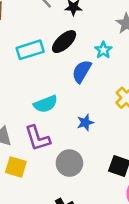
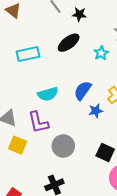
cyan rectangle: (30, 50) -> (28, 54), moved
blue semicircle: (82, 71) -> (83, 90), moved
blue star: (85, 123) -> (96, 111), moved

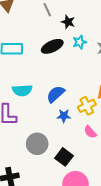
cyan star: (101, 53) -> (80, 42), moved
gray circle: (63, 146) -> (37, 144), moved

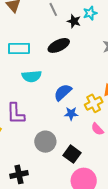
cyan star: (80, 42) -> (90, 13), moved
cyan semicircle: (22, 90) -> (32, 76), moved

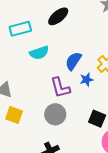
purple L-shape: (16, 114) -> (60, 88), moved
gray circle: (45, 142) -> (55, 114), moved

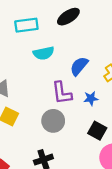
blue star: (87, 80) -> (91, 98), moved

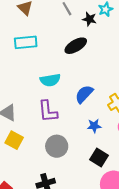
cyan rectangle: (26, 25) -> (26, 42), moved
purple L-shape: (62, 93) -> (48, 111), moved

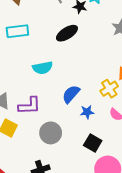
blue semicircle: (84, 94) -> (71, 94), moved
purple L-shape: (48, 111) -> (29, 106), moved, turned -85

